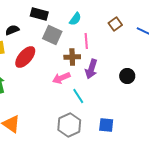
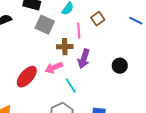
brown square: (115, 24) -> (98, 19), moved
red ellipse: (25, 57) -> (27, 77), moved

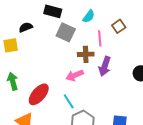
red ellipse: (27, 77) -> (39, 94), moved
cyan line: (71, 86) -> (69, 101), moved

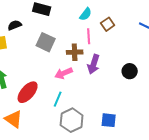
cyan semicircle: (89, 16) -> (86, 14), moved
gray square: (66, 32) -> (46, 42), moved
cyan line: (69, 101) -> (58, 99), turned 56

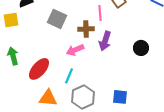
orange triangle: (14, 119) -> (48, 98), moved, turned -30

